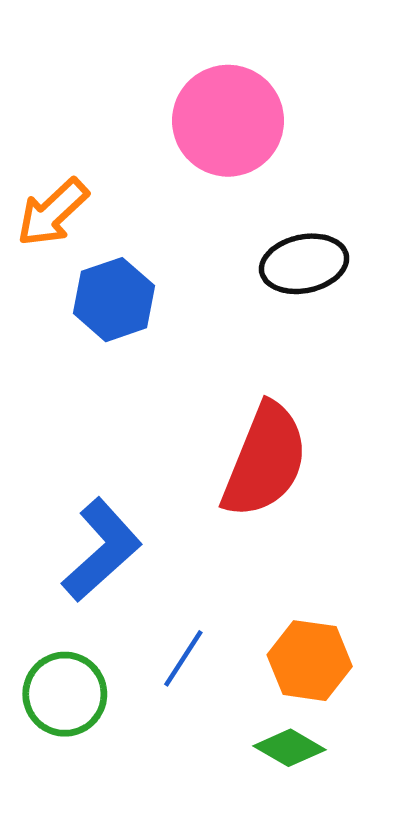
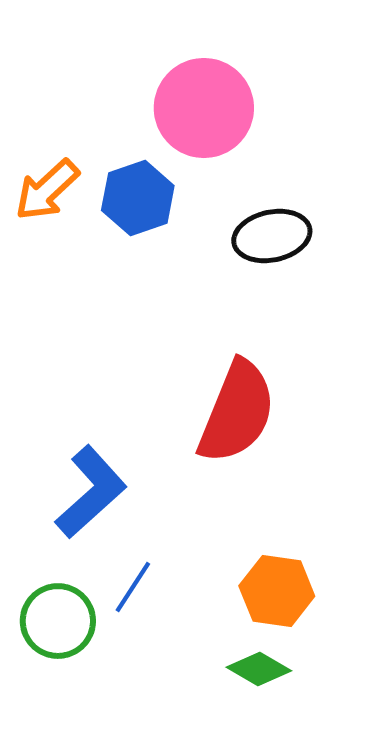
blue hexagon: (114, 300) -> (138, 198), moved
blue line: (183, 658) -> (133, 587), moved

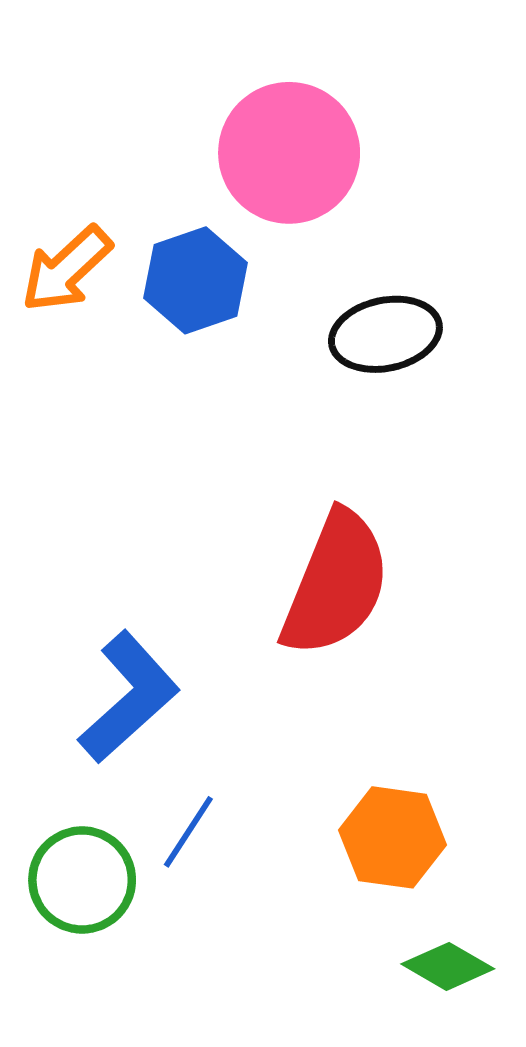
green diamond: (259, 669) -> (448, 966), moved

